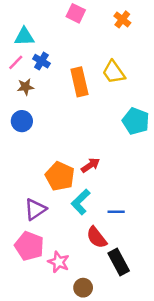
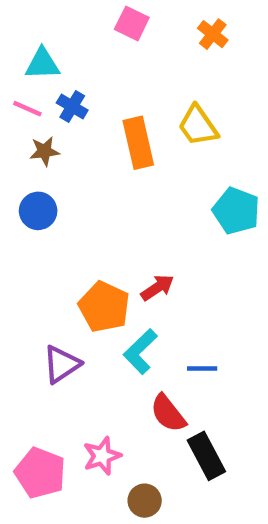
pink line: (16, 62) -> (27, 109), turned 70
pink pentagon: (29, 246) -> (40, 473), moved
pink star: (59, 262) -> (102, 456), turned 30

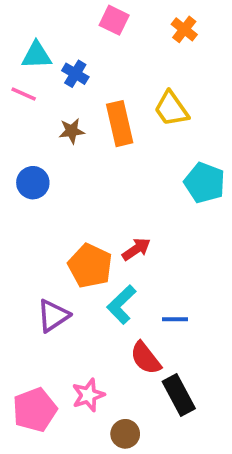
blue cross: (72, 106) -> (75, 74), moved
brown star: (44, 151) -> (72, 131), moved
pink pentagon: (40, 473) -> (35, 410), turned 30

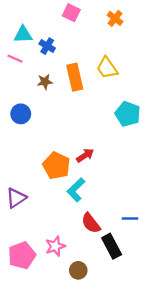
purple triangle: (53, 316) -> (16, 198), moved
blue line: (175, 319) -> (130, 219), moved

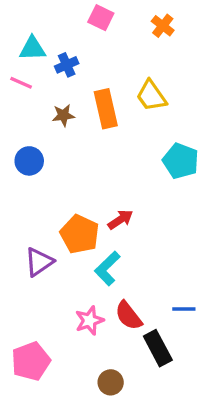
blue cross: (47, 46) -> (67, 65), turned 35
purple triangle: (16, 198) -> (39, 262), moved
pink star: (55, 246) -> (89, 321), moved

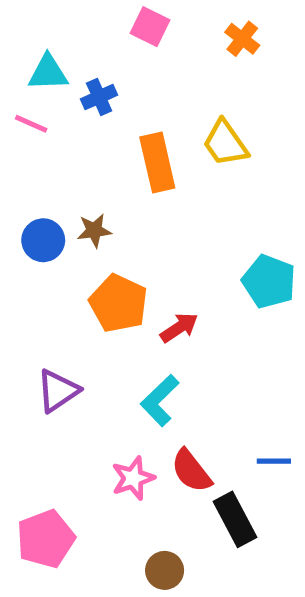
brown star: (63, 115) -> (94, 231), moved
cyan pentagon: (181, 161) -> (269, 282), moved
orange pentagon: (80, 234) -> (118, 303), moved

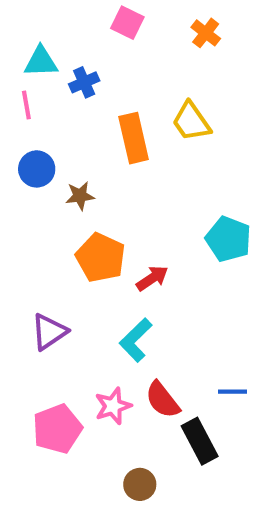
pink line: (31, 124) -> (26, 105), turned 56
blue circle: (43, 240) -> (37, 169), moved
pink pentagon: (46, 539) -> (57, 429), moved

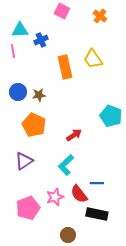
blue circle: (37, 169) -> (18, 92), moved
orange pentagon: (101, 258) -> (34, 125), moved
blue line: (233, 392) -> (97, 183), moved
black rectangle: (200, 441) -> (97, 214), turned -50

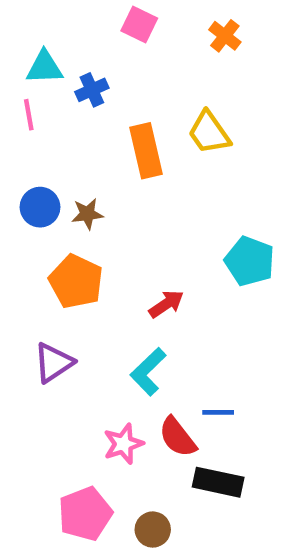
pink pentagon: (28, 208) -> (85, 514), moved

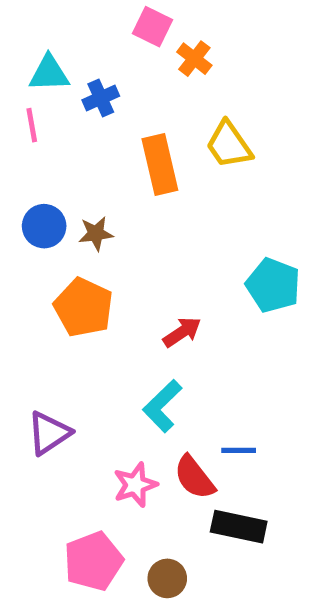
orange cross: (225, 36) -> (194, 59), moved
purple triangle: (54, 363) -> (49, 433), moved

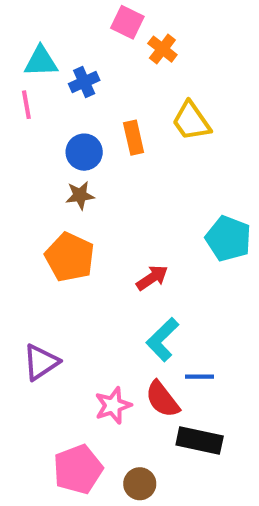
orange rectangle: (160, 165) -> (134, 138), size x0.7
blue circle: (44, 226) -> (84, 152), moved
cyan L-shape: (162, 406) -> (162, 340), moved

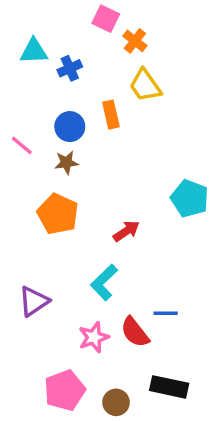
pink line: (26, 105) -> (22, 145), moved, turned -40
yellow trapezoid: (191, 121) -> (145, 85), moved
cyan L-shape: (162, 340) -> (104, 282), moved
black rectangle: (200, 440) -> (169, 387), moved

